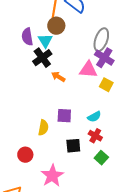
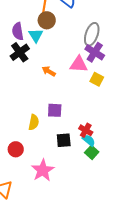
black cross: (42, 58) -> (20, 52), moved
cyan semicircle: (94, 117) -> (89, 140), moved, turned -112

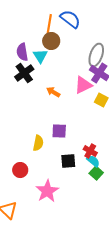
pink triangle: (79, 64) -> (83, 85), turned -30

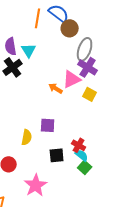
brown circle: (51, 41) -> (70, 28), moved
orange arrow: (53, 92) -> (56, 88), moved

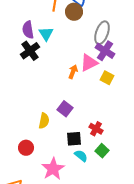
brown circle: (70, 28) -> (74, 12), moved
orange arrow: (56, 88) -> (73, 72), turned 80
purple square: (48, 125) -> (65, 109), turned 35
cyan semicircle: (82, 155) -> (81, 156), moved

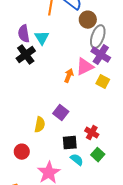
brown circle: (74, 12) -> (88, 20), moved

